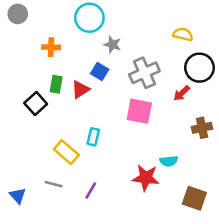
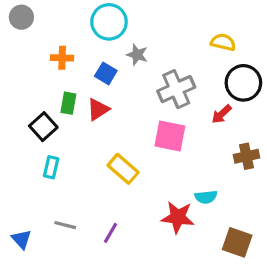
blue square: (100, 72) -> (106, 73), moved
cyan rectangle: (93, 137) -> (51, 167), moved
yellow rectangle: (66, 152) -> (123, 169), moved

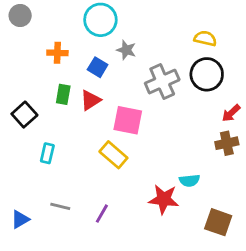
black circle: (243, 83) -> (207, 74), moved
red arrow: (222, 114) -> (231, 113), moved
black square: (43, 127) -> (24, 115), moved
pink square: (170, 136) -> (128, 120), moved
blue triangle: (21, 239) -> (20, 219), turned 42

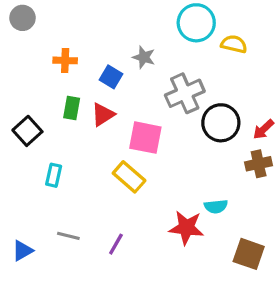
cyan circle: (100, 20) -> (196, 23), moved
black circle: (207, 74) -> (221, 123), moved

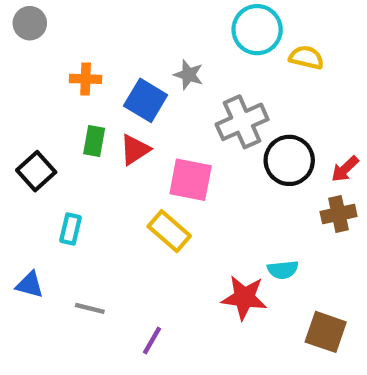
blue square: (111, 77) -> (146, 100), size x1.4
purple line: (116, 244) -> (152, 340), moved
blue triangle: (22, 251) -> (30, 285), moved, turned 45

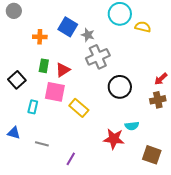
blue square: (146, 100) -> (68, 27), moved
gray cross: (242, 122) -> (98, 57), moved
black circle: (289, 160) -> (120, 87), moved
pink square: (191, 180) -> (55, 92), moved

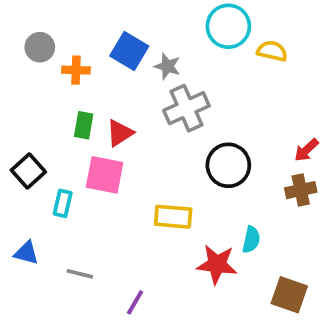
gray circle: (14, 11) -> (40, 47), moved
black square: (17, 80) -> (28, 171), moved
yellow rectangle: (79, 108) -> (173, 217), moved, turned -36
cyan semicircle: (132, 126) -> (251, 240), turned -72

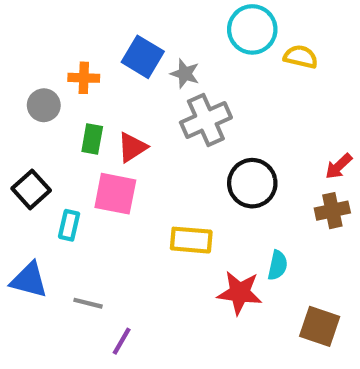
gray circle: (40, 47) -> (44, 105), moved
blue triangle: (26, 253) -> (29, 280), size x1.4
purple line: (135, 302) -> (122, 341), moved

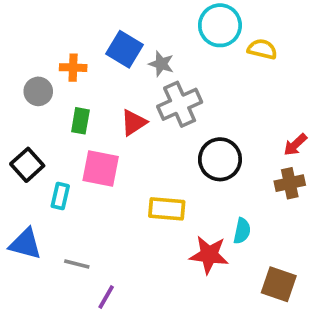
red triangle: (132, 147) -> (134, 123), moved

